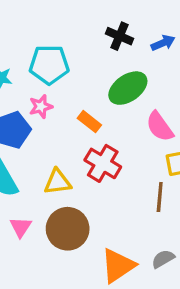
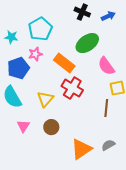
cyan pentagon: (49, 65) -> (40, 29), turned -30
orange rectangle: (89, 122) -> (64, 63), size x1.5
yellow triangle: (58, 182) -> (45, 99), turned -42
brown circle: (68, 229) -> (51, 127), size x0.6

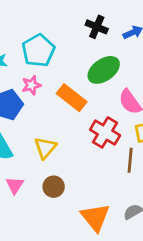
red cross: (72, 88) -> (105, 132), moved
orange triangle: (81, 149) -> (95, 217), turned -35

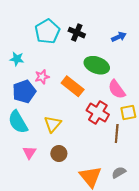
black cross: (97, 27) -> (77, 33), moved
cyan pentagon: (38, 50) -> (47, 32), moved
green ellipse: (104, 70) -> (97, 65), turned 55

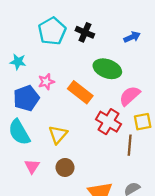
pink semicircle: (117, 89) -> (130, 96), turned 84

